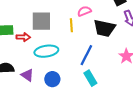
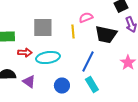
red arrow: (23, 37) -> (25, 52), moved
blue circle: (52, 79) -> (62, 86), moved

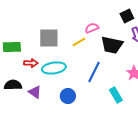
yellow line: (73, 32) -> (79, 42), turned 64
cyan rectangle: (92, 84) -> (116, 95), moved

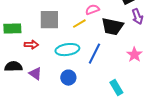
cyan ellipse: (54, 68) -> (67, 50), moved
cyan rectangle: (116, 95) -> (116, 88), moved

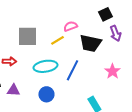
purple triangle: (35, 74) -> (13, 90), turned -32

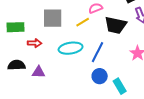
blue circle: (46, 94) -> (100, 76), moved

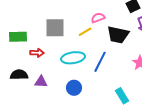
blue circle: (100, 76) -> (74, 88), moved

